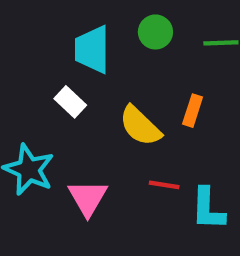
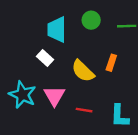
red line: (164, 185) -> (84, 110), moved
pink triangle: (88, 198) -> (54, 96), moved

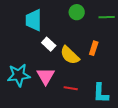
cyan trapezoid: (57, 30) -> (34, 20), moved
white rectangle: (45, 58) -> (49, 44), moved
cyan star: (22, 95) -> (19, 75), turned -30

